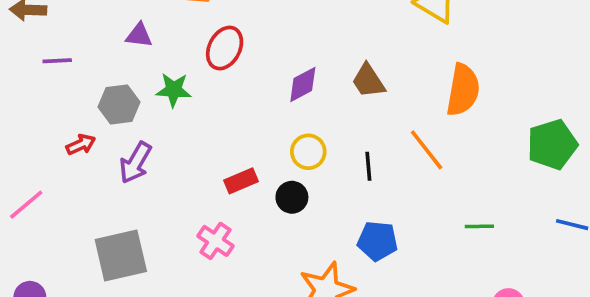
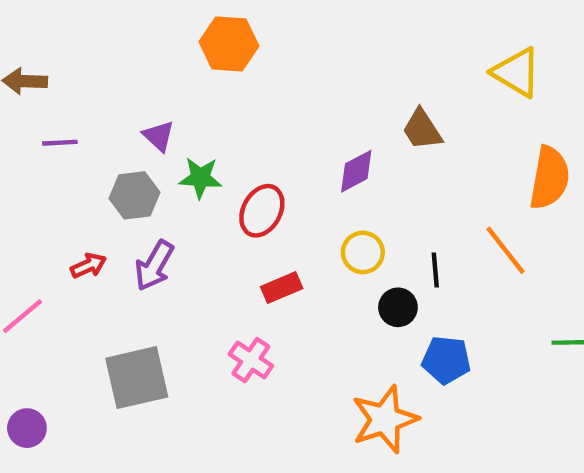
purple triangle: (139, 35) -> (159, 136), moved, turned 36
red ellipse: (225, 48) -> (262, 211), moved
brown trapezoid: (368, 81) -> (422, 130), moved
red arrow: (81, 144) -> (88, 266), moved
black circle: (292, 197) -> (398, 307), moved

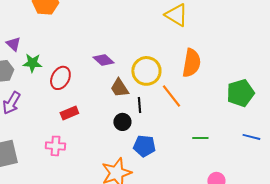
brown trapezoid: (422, 130) -> (119, 88), moved
purple diamond: (356, 171) -> (103, 60), turned 70
yellow circle: (363, 252) -> (146, 71), moved, size x1.5
pink cross: (251, 360) -> (55, 146), turned -30

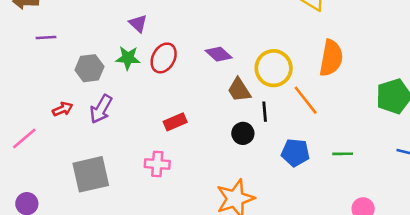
purple triangle: (13, 44) -> (138, 23), moved
red ellipse: (60, 78) -> (164, 58), moved
blue pentagon: (144, 146) -> (295, 153), moved

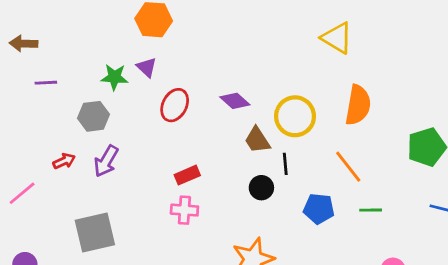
green star: (128, 58) -> (114, 77), moved
orange line: (306, 100) -> (348, 167), moved
pink cross: (157, 164) -> (184, 210), moved

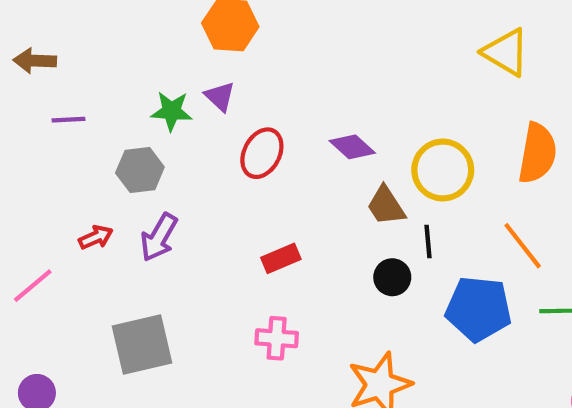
blue pentagon: (319, 209) -> (478, 309), size x1.4
pink cross: (184, 210) -> (277, 338), moved

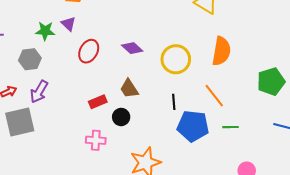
brown trapezoid: (386, 206) -> (129, 89), moved
black line: (428, 242) -> (174, 102), moved
black circle: (392, 277) -> (121, 117), moved
gray square: (142, 345) -> (20, 122), moved

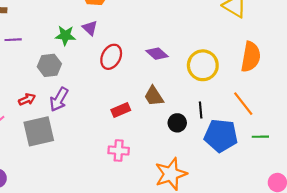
black circle: (121, 117) -> (177, 123), moved

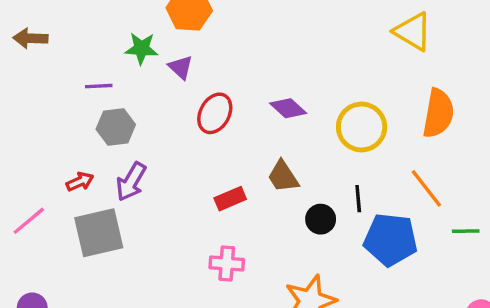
green star: (65, 35) -> (141, 48), moved
purple line: (13, 40) -> (99, 86), moved
green line: (260, 137) -> (466, 231), moved

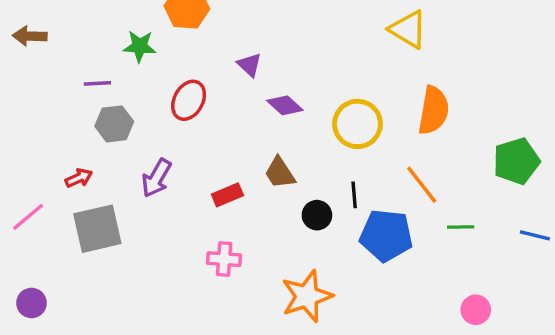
purple triangle: (181, 67) -> (249, 65), moved
red ellipse: (215, 113) -> (189, 100), moved
purple arrow: (131, 182) -> (156, 178), moved

